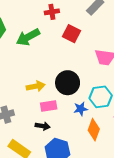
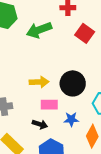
blue star: (81, 109) -> (71, 119), moved

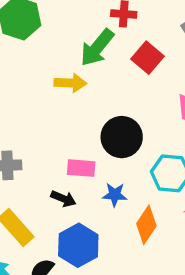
green arrow: (39, 30) -> (97, 48), moved, turned -35
yellow arrow: (39, 82) -> (70, 83), moved

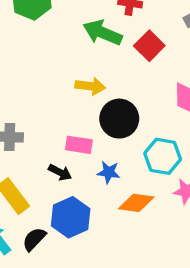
green arrow: (97, 48) -> (103, 33), turned 69
yellow arrow: (70, 83) -> (90, 86), moved
orange diamond: (146, 225) -> (136, 203), turned 60

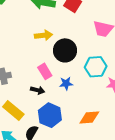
pink rectangle: (79, 145) -> (45, 71), turned 63
orange diamond: (136, 203) -> (89, 118), moved

